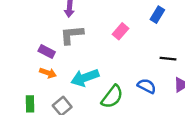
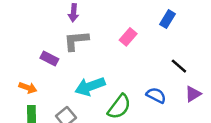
black line: (168, 59) -> (179, 66), turned 35
orange arrow: (48, 73) -> (28, 88), moved

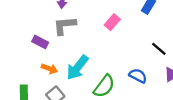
cyan arrow: (90, 86) -> (77, 68), turned -32
orange arrow: (28, 88) -> (49, 69), moved

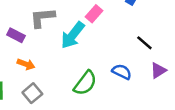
cyan arrow: (77, 68) -> (73, 35), moved

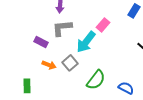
blue semicircle: (122, 72) -> (126, 88), moved
gray square: (32, 93) -> (70, 63), moved

